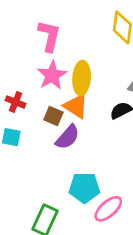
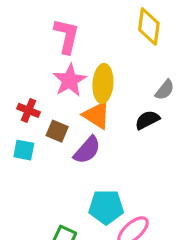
brown square: (53, 116) -> (57, 131), moved

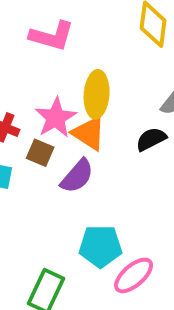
pink L-shape: (67, 36) -> (52, 36), turned 93
pink star: (70, 80) -> (56, 118), moved

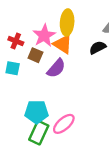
cyan pentagon: (100, 246) -> (37, 112), moved
pink ellipse: (134, 275) -> (64, 124), moved

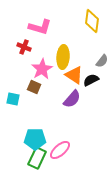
red cross: (16, 41) -> (24, 47), moved
orange triangle: (63, 44) -> (74, 75), moved
purple semicircle: (56, 68) -> (72, 99), moved

